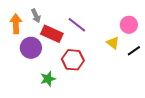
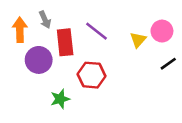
red rectangle: (52, 34) -> (65, 42), turned 60
yellow triangle: (113, 43) -> (138, 40), moved, turned 32

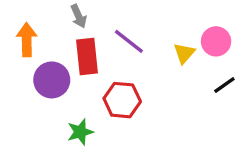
gray arrow: (45, 20) -> (79, 16), moved

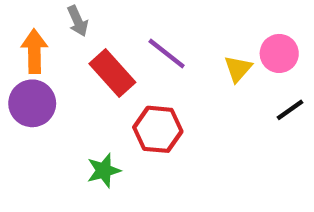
gray arrow: (79, 16) -> (78, 21), moved
red rectangle: (87, 56) -> (112, 73), turned -36
purple circle: (52, 80) -> (32, 103), moved

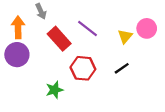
black line: (290, 110) -> (122, 68), moved

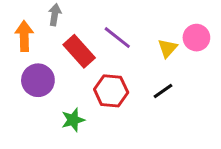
gray arrow: (41, 11) -> (55, 15), turned -147
purple circle: (17, 55) -> (38, 80), moved

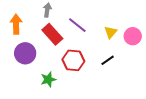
gray arrow: (55, 15) -> (47, 10), moved
pink circle: (196, 38) -> (133, 36), moved

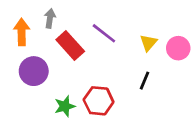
gray arrow: (47, 10) -> (50, 18), moved
red hexagon: (73, 60) -> (99, 101), moved
black line: (108, 60) -> (144, 81), turned -32

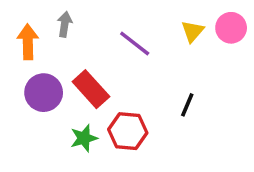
yellow triangle: (149, 43) -> (193, 31), moved
red rectangle: (70, 45) -> (91, 89), moved
pink circle: (178, 48) -> (231, 28), moved

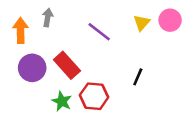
green star: (84, 138) -> (62, 101), turned -30

